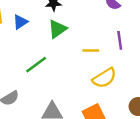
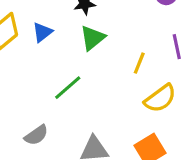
yellow line: (91, 50) -> (139, 63), turned -63

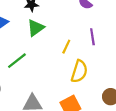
yellow semicircle: (160, 98) -> (79, 71), turned -40

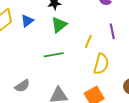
green line: (17, 61) -> (54, 55), moved, turned 30

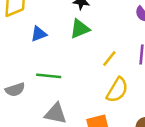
blue triangle: (27, 21) -> (39, 34), moved
green line: (54, 55) -> (49, 76), moved

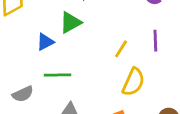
green triangle: (80, 29) -> (70, 22), moved
blue triangle: (39, 34) -> (45, 42), moved

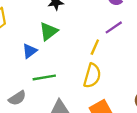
purple line: (155, 41) -> (114, 27), moved, turned 66
yellow semicircle: (133, 82) -> (92, 76), moved

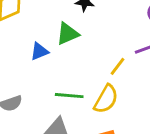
green line: (44, 77) -> (69, 96), moved

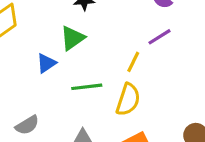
green line: (69, 96) -> (87, 87), moved

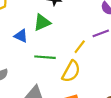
blue triangle: (46, 63) -> (21, 36), turned 48

